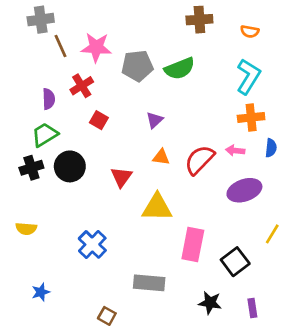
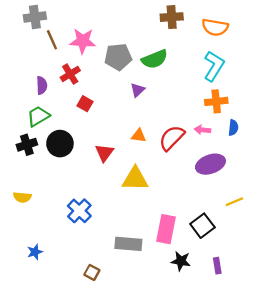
orange semicircle: (250, 31) -> (215, 27), size x1.6
purple triangle: (154, 120) -> (137, 90), moved
yellow line: (272, 234) -> (234, 202), turned 36
pink rectangle: (193, 244) -> (166, 229), moved

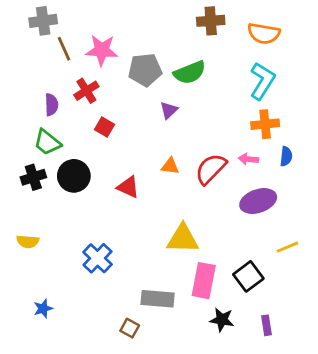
green trapezoid: (38, 116) -> (47, 142), turned -110
red triangle: (104, 153) -> (128, 187), turned -42
yellow triangle: (135, 179) -> (183, 239), moved
brown square: (92, 272) -> (130, 328), moved

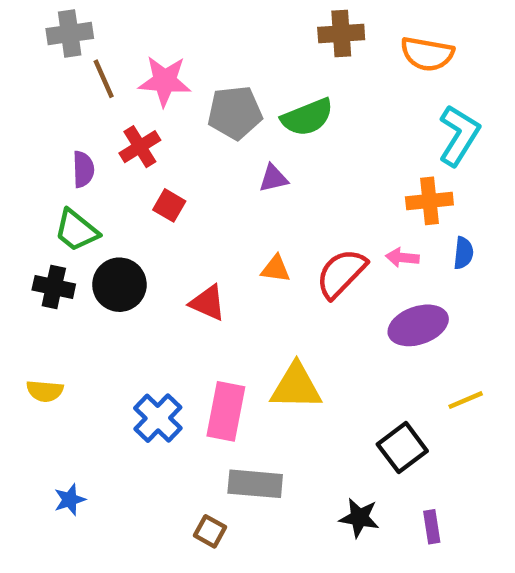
cyan L-shape: (262, 81) -> (459, 135), moved
purple triangle: (169, 110) -> (273, 178), turned 30
black cross: (33, 177) -> (54, 287), turned 30
pink rectangle: (204, 281) -> (226, 411), moved

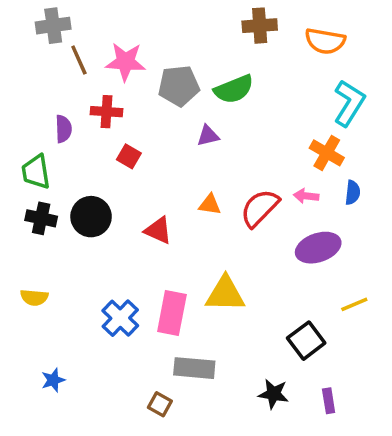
red cross: (140, 147) -> (107, 112), turned 36
orange cross: (429, 201) -> (327, 153), turned 36
green trapezoid: (76, 230) -> (36, 172), moved, turned 42

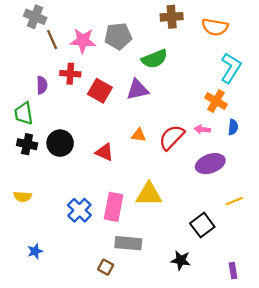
gray cross: (53, 26) -> (35, 17), turned 30
gray pentagon: (179, 86) -> (118, 36), moved
purple triangle: (208, 136) -> (137, 90), size x1.5
red square: (129, 156) -> (100, 91), moved, size x1.5
purple rectangle: (329, 401) -> (233, 271), moved

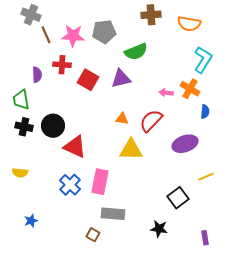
pink arrow: (202, 129) -> (166, 93), moved
red triangle: (104, 152) -> (75, 147), moved, size x1.4
yellow triangle: (149, 194) -> (131, 150), moved

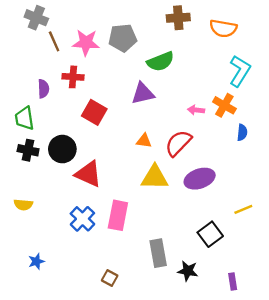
red square: (88, 80) -> (94, 112), moved
purple ellipse: (185, 144) -> (200, 179), moved
gray rectangle: (113, 214) -> (158, 253), moved, turned 75
purple rectangle: (205, 238) -> (233, 282), moved

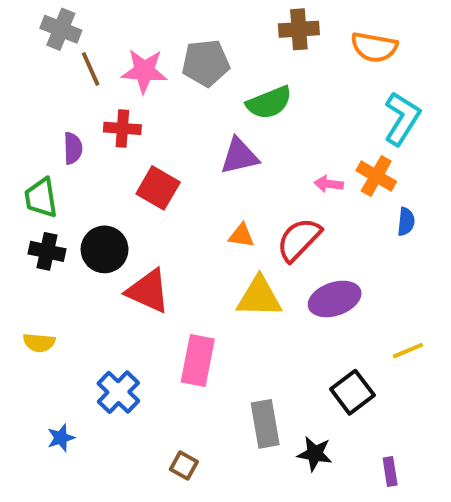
blue cross: (82, 219) -> (118, 392), moved

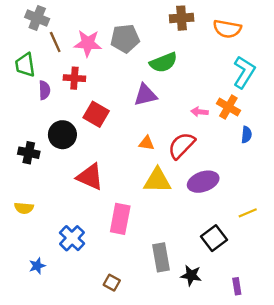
green trapezoid: (41, 198) -> (25, 65), moved
black circle: (105, 249) -> (62, 135), moved

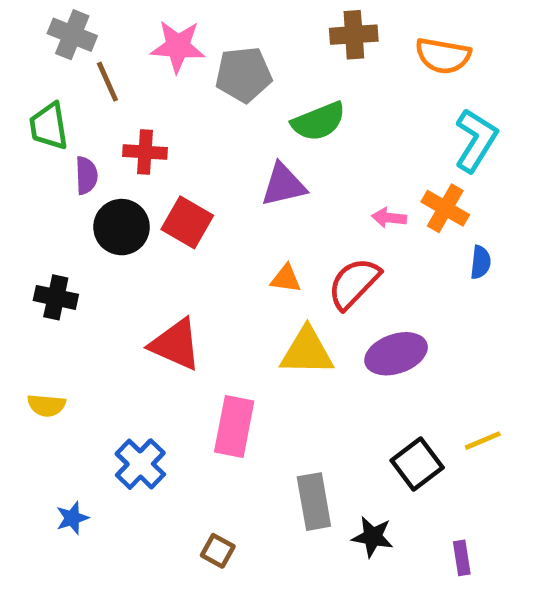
pink star: (88, 43) -> (178, 46), moved
black circle: (62, 135) -> (122, 227), moved
yellow line: (248, 213) -> (483, 441), moved

